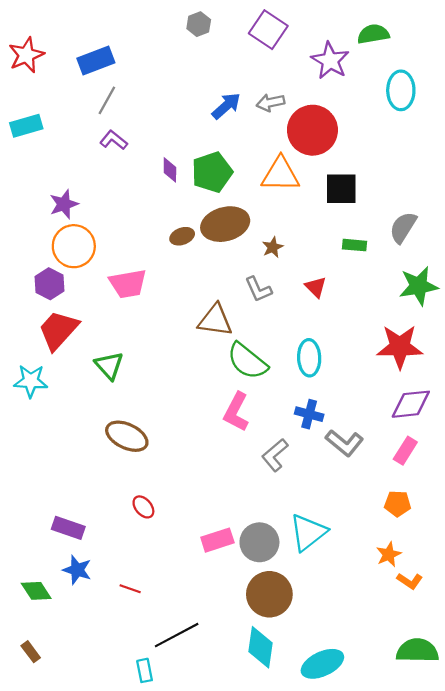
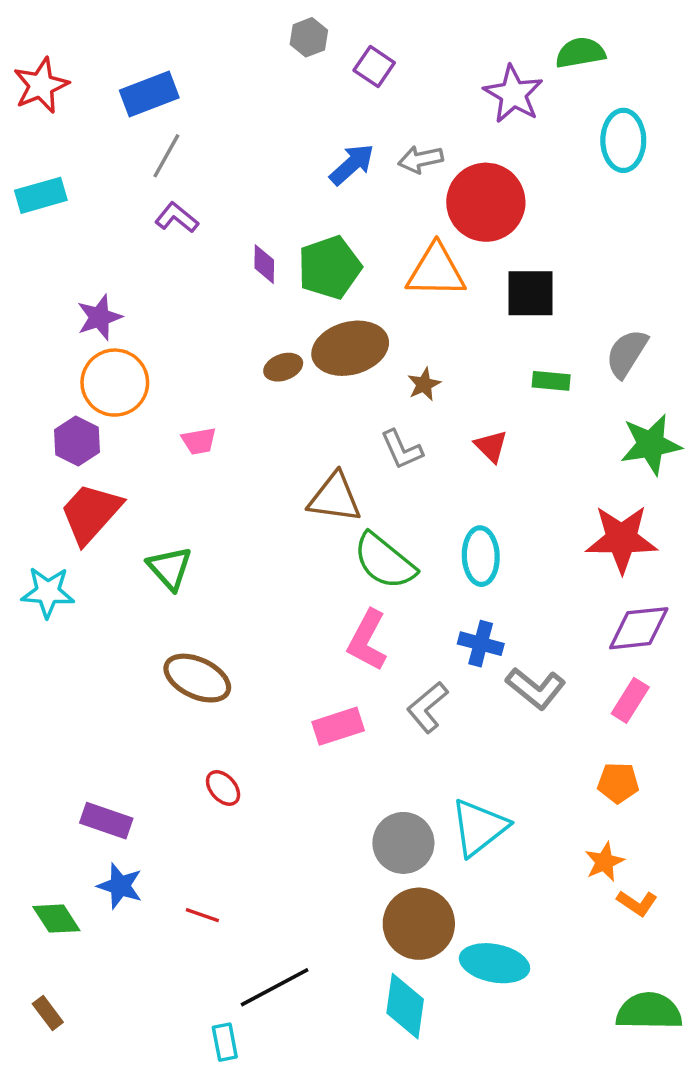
purple square: (268, 30) -> (374, 67), moved, size x0.7
pink trapezoid: (128, 284) -> (199, 441), size x0.6
pink rectangle: (217, 540) -> (338, 726), moved
cyan ellipse: (322, 664) -> (494, 963), moved, turned 36

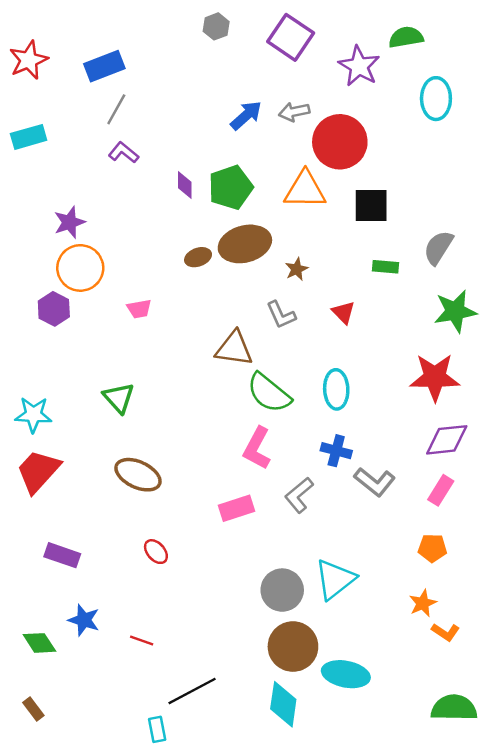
purple square: (374, 67) -> (291, 37), moved, size x1.6
red trapezoid: (91, 513) -> (38, 471), moved
purple rectangle: (106, 821) -> (62, 555), moved

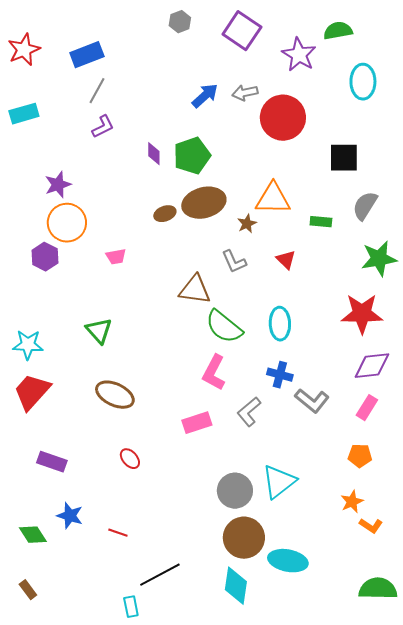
purple L-shape: (124, 153) -> (103, 127), turned 115
orange triangle: (305, 190) -> (273, 199), moved
black square: (371, 205) -> (344, 158), moved

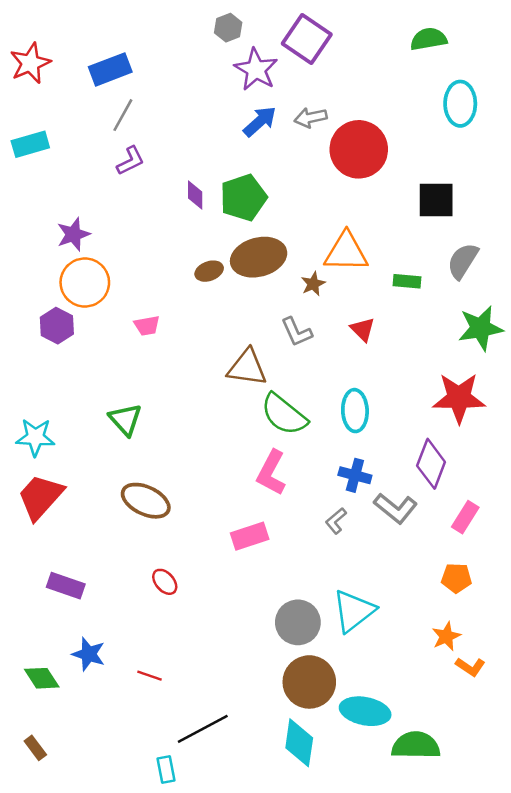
purple star: (299, 55) -> (256, 69), moved
purple diamond: (372, 366) -> (431, 464), moved, turned -63
gray L-shape: (249, 412) -> (336, 521), moved, size x0.7
green semicircle: (378, 589) -> (416, 745), moved

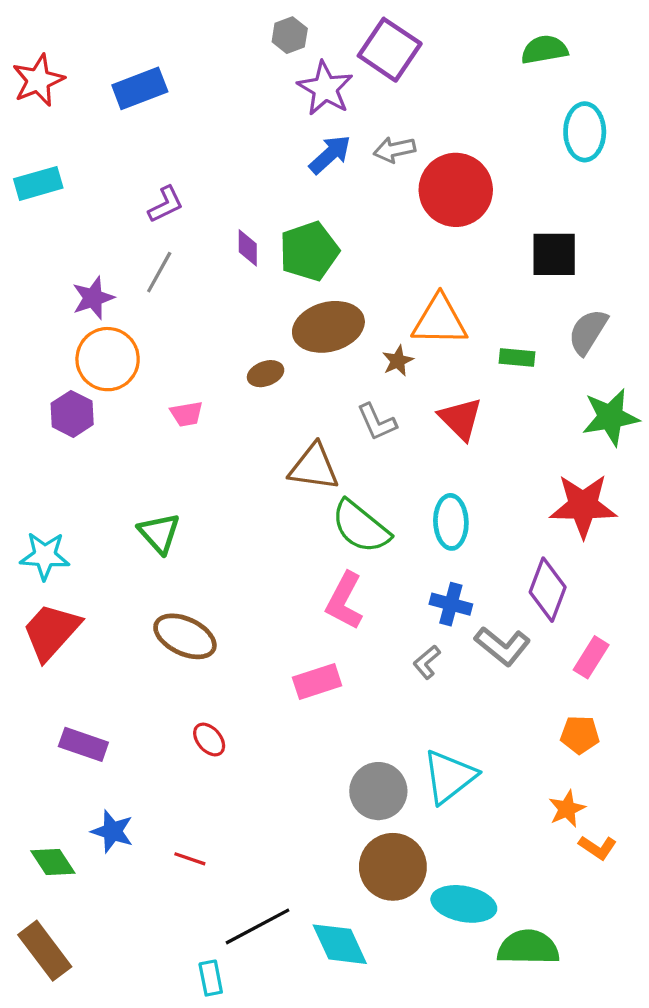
gray line: (123, 115) -> (159, 272), moved
brown ellipse: (209, 271) -> (266, 374), moved
red triangle: (363, 329) -> (461, 419), size x1.4
cyan diamond: (299, 743) -> (340, 944), moved, turned -33
brown rectangle: (35, 748) -> (45, 951), size x1.8

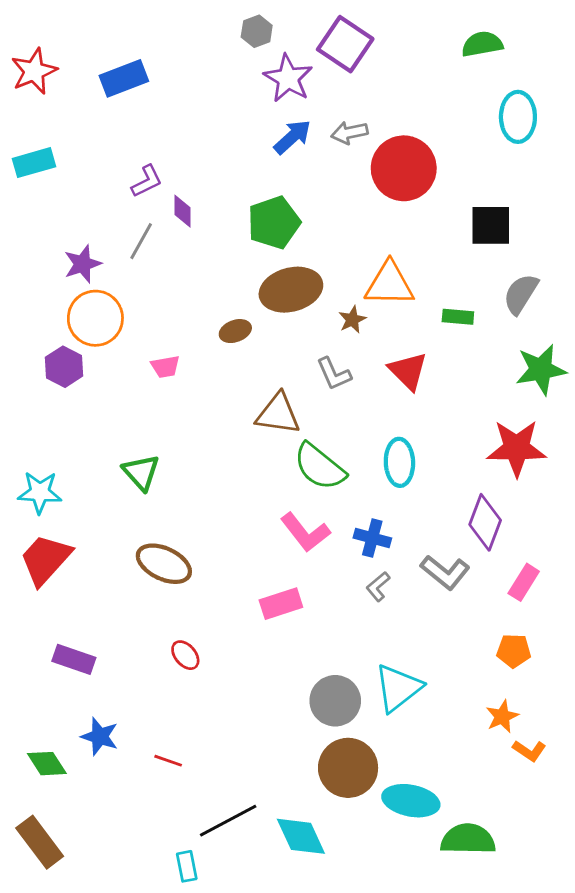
purple diamond: (248, 248) -> (182, 211), moved
pink L-shape: (345, 601) -> (305, 532), turned -66
blue cross: (451, 604) -> (372, 538), moved

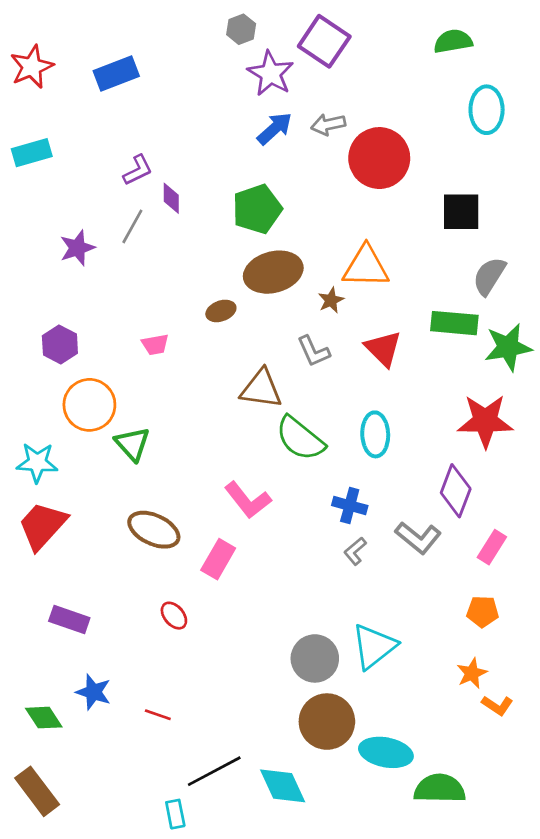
green rectangle: (458, 317) -> (454, 323), moved, size x1.6
orange circle: (95, 318) -> (89, 405), moved
pink L-shape: (305, 532) -> (248, 500), moved
pink rectangle: (281, 604) -> (218, 559), moved, turned -42

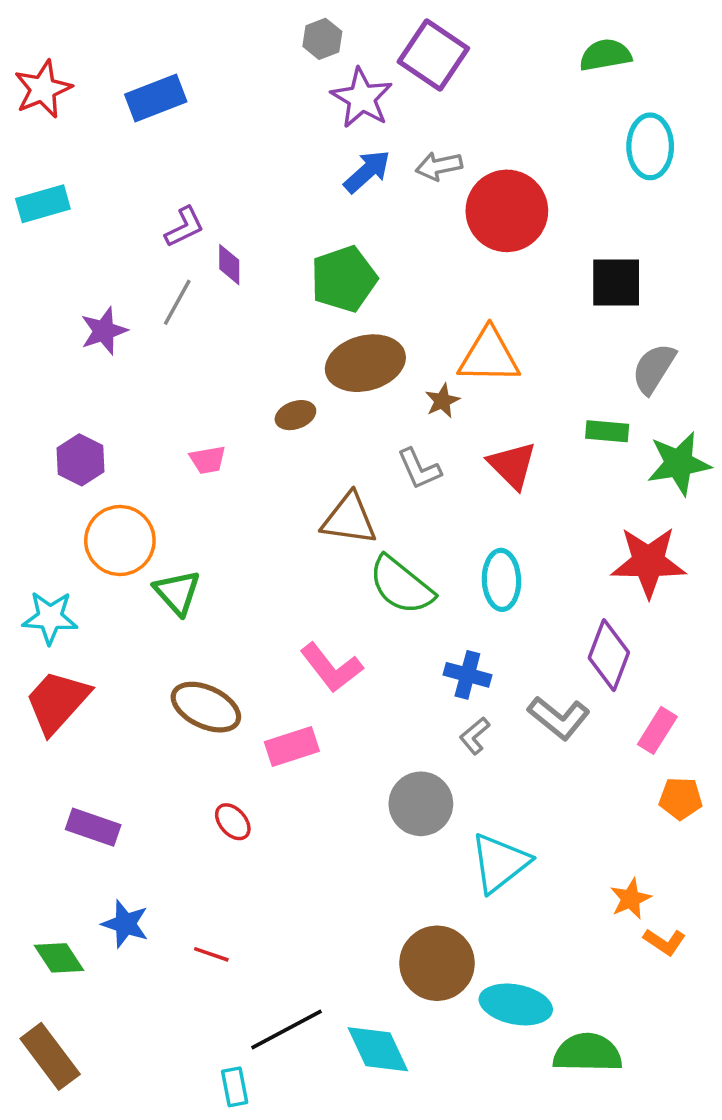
green rectangle: (454, 323) -> (607, 431), size x0.7
pink rectangle: (218, 559) -> (292, 747), turned 42
orange pentagon: (483, 612) -> (681, 798), moved
gray circle: (315, 658) -> (421, 804), moved

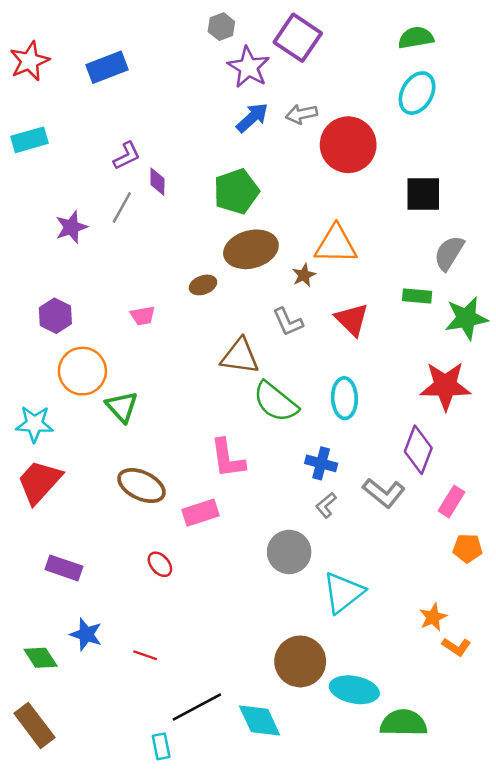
cyan ellipse: (650, 146) -> (417, 93), moved, turned 30
pink L-shape: (331, 668) -> (228, 458), turned 30

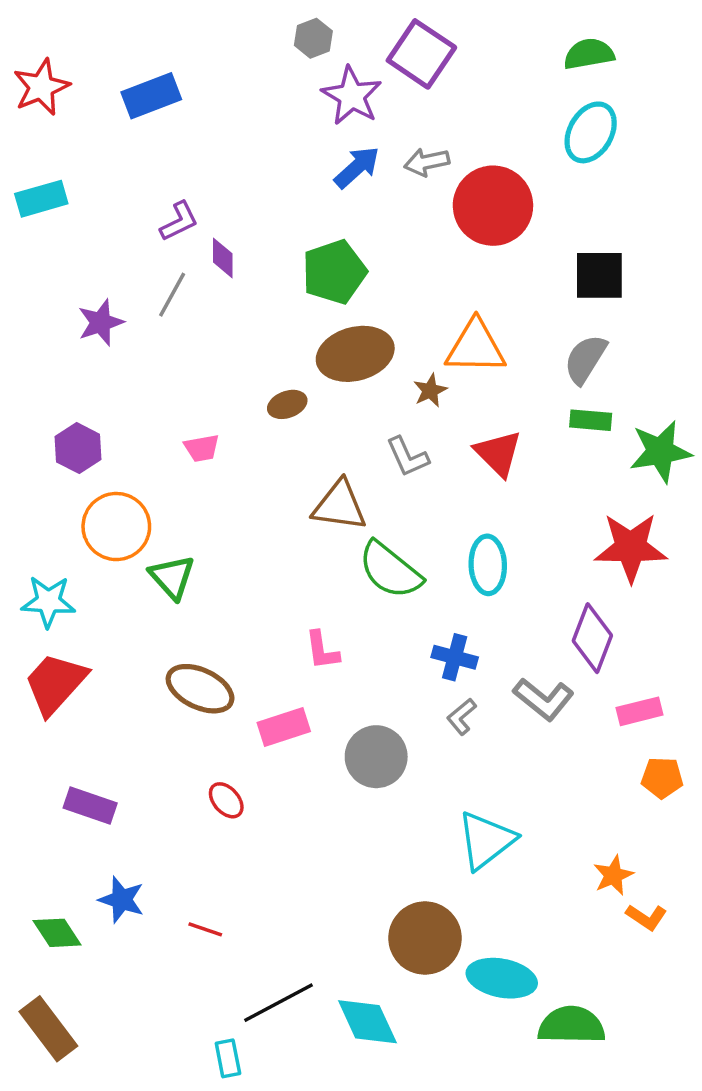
gray semicircle: (449, 253) -> (585, 359), moved
pink L-shape: (228, 458) -> (322, 650), size x0.7
pink rectangle: (452, 502) -> (639, 711), turned 44
gray circle: (289, 552) -> (376, 757), moved

